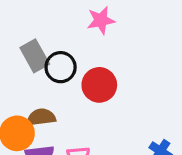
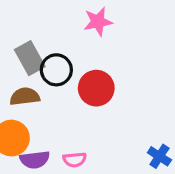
brown semicircle: (41, 117) -> (25, 96), moved

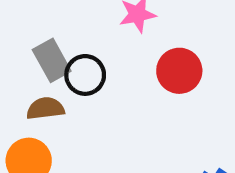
red circle: (96, 88) -> (179, 71), moved

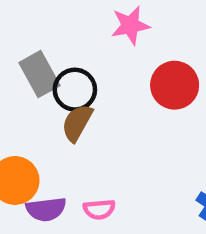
brown semicircle: (45, 108) -> (77, 123), moved, turned -54

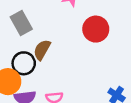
black circle: (75, 90) -> (24, 63), moved

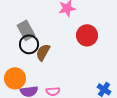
black circle: (24, 63) -> (29, 44), moved

